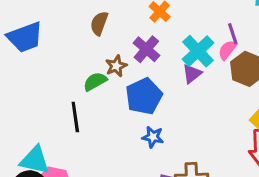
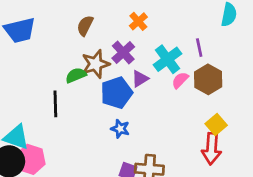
pink semicircle: (227, 50) -> (180, 80), moved
brown star: (116, 66) -> (96, 64), size x1.5
purple triangle: (192, 74) -> (140, 79), moved

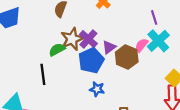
purple cross: (123, 53) -> (88, 39), moved
cyan cross: (167, 59) -> (158, 41), moved
brown hexagon: (208, 79) -> (127, 57), moved

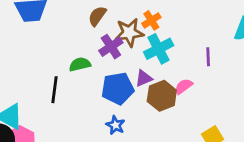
brown star: (72, 39) -> (129, 33), moved
purple cross: (88, 39) -> (111, 47), moved
cyan cross: (158, 41) -> (159, 49), moved

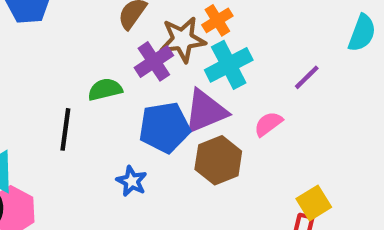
purple line: (208, 57) -> (307, 77), turned 48
purple triangle: (144, 78) -> (205, 111), size x1.6
brown hexagon: (162, 96) -> (218, 160), moved
blue star: (115, 125) -> (132, 181), moved

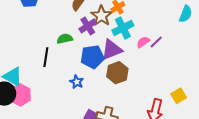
brown star: (183, 39) -> (101, 16), turned -30
purple line: (307, 77) -> (156, 42), moved
pink semicircle: (268, 124) -> (143, 42), moved
yellow square: (314, 203) -> (179, 96), moved

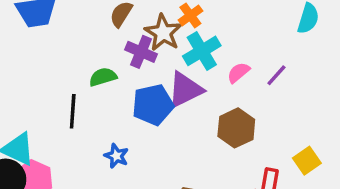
purple cross: (88, 26) -> (141, 52), turned -30
purple line: (156, 42) -> (276, 75), moved
brown hexagon: (117, 73) -> (236, 128), moved
blue star: (77, 82) -> (116, 156), moved

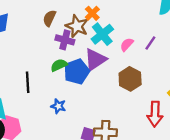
green semicircle: (103, 77) -> (59, 65), moved

